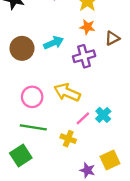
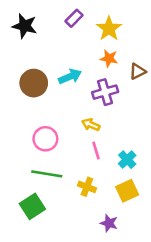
yellow arrow: (67, 92) -> (91, 125), moved, size x0.6
pink line: (83, 118) -> (96, 151), moved, turned -63
yellow square: (110, 160) -> (127, 191), moved

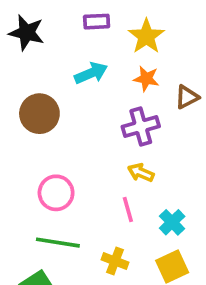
purple rectangle: (74, 18) -> (97, 22), turned 42
cyan arrow: (70, 77) -> (91, 73), moved
yellow arrow: (91, 125) -> (141, 173), moved

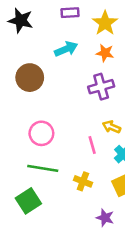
yellow arrow: (141, 173) -> (111, 127), moved

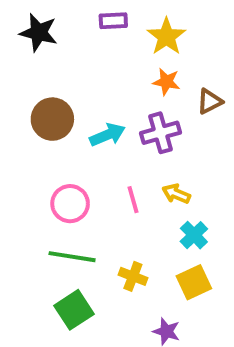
cyan arrow: (66, 49) -> (107, 135), moved
pink line: (92, 145) -> (133, 200), moved
green square: (28, 201) -> (74, 310), moved

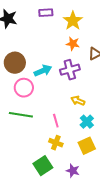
pink line: (133, 200) -> (56, 121), moved
pink circle: (70, 204) -> (24, 88), moved
green line: (72, 257) -> (21, 115), moved
green square: (74, 310) -> (43, 166), moved

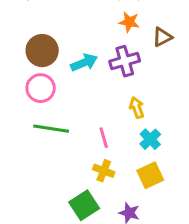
pink circle: (24, 88) -> (41, 88), moved
yellow arrow: (78, 101) -> (137, 108), turned 48

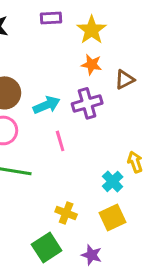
yellow arrow: (137, 108) -> (135, 162), moved
pink line: (104, 138) -> (60, 141), moved

